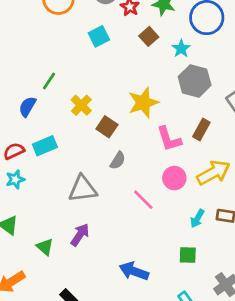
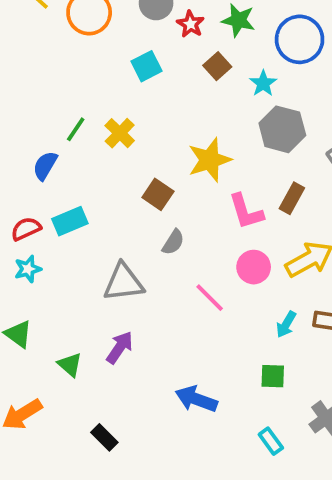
yellow cross: (81, 105) -> (120, 133), moved

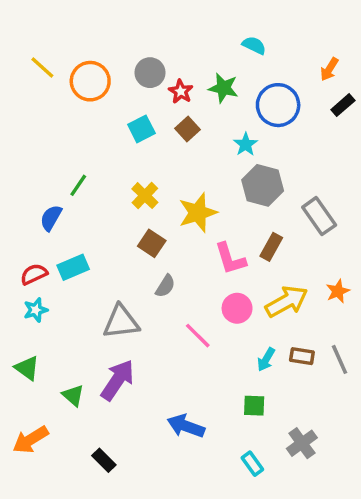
brown square: (217, 66) -> (188, 129), moved
yellow cross: (120, 133) -> (145, 196), moved
purple arrow: (120, 347) -> (118, 380), size x1.4

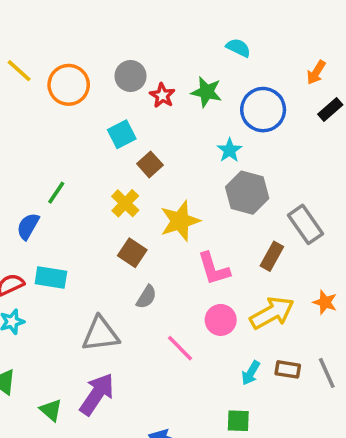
brown square: (188, 129) -> (150, 164), moved
brown rectangle: (271, 247) -> (272, 256), moved
cyan rectangle: (73, 267) -> (51, 278), turned 32
orange star: (338, 291) -> (325, 302), turned -30

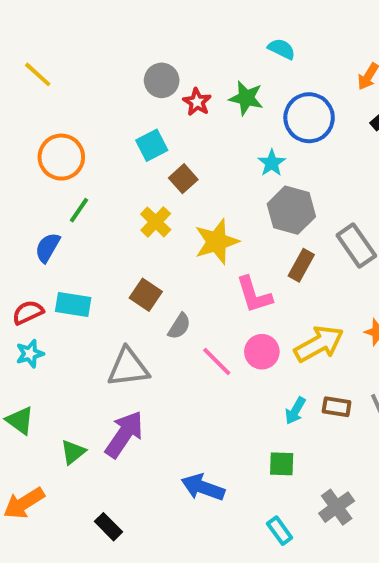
orange circle: (69, 85) -> (61, 157), moved
brown square: (132, 253) -> (146, 295), moved
brown rectangle: (272, 256) -> (301, 265), moved
pink line: (180, 348) -> (217, 362), moved
green triangle: (51, 410) -> (73, 452), turned 40

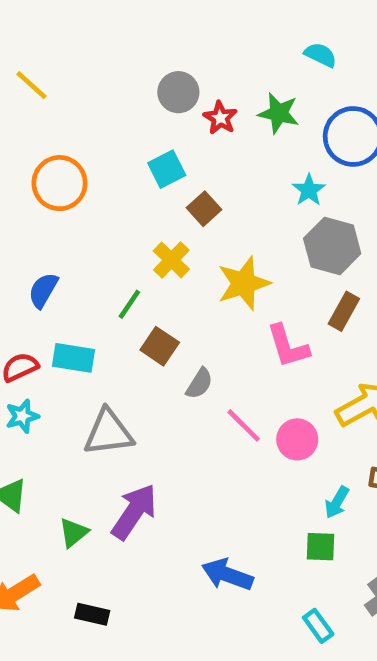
green line: (79, 210) -> (129, 304), moved
pink circle: (262, 352) -> (297, 439), moved
gray triangle: (128, 367) -> (108, 432), moved
cyan arrow: (295, 411) -> (337, 502), moved
black rectangle: (109, 527) -> (92, 614), moved, turned -32

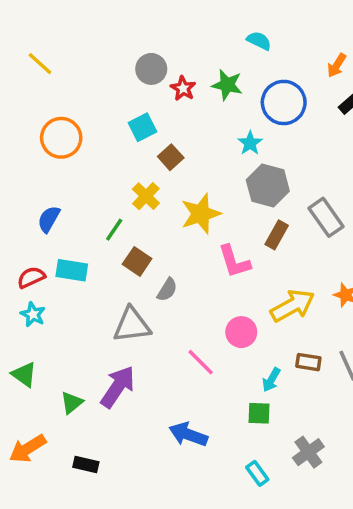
cyan star: (22, 416) -> (33, 314), turned -30
pink line: (244, 425) -> (201, 362), moved
gray triangle: (108, 432) -> (132, 325), moved

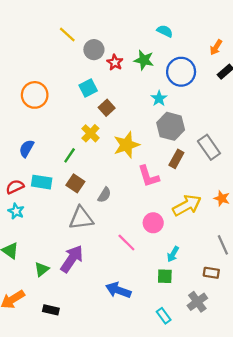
yellow line: (40, 64) -> (67, 35), moved
brown square: (137, 261) -> (75, 183), moved
brown rectangle: (308, 362) -> (211, 273), moved

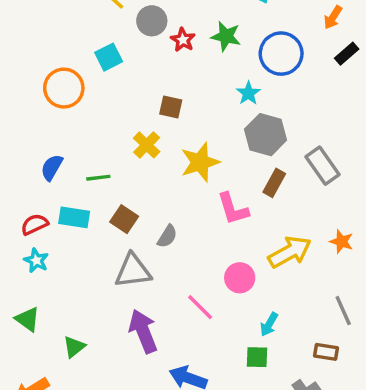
cyan square: (88, 88) -> (109, 57), moved
brown square: (107, 108) -> (171, 107), turned -35
green line: (70, 155) -> (98, 178), moved, turned 49
purple arrow: (72, 259) -> (143, 331), moved, turned -56

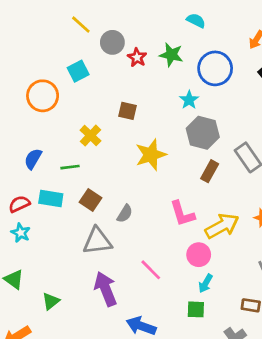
yellow cross: (147, 145) -> (90, 136), moved
pink L-shape: (233, 209) -> (182, 214), moved
pink circle: (240, 278) -> (199, 255), moved

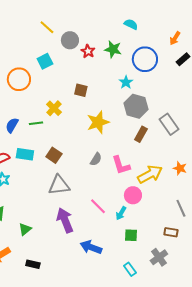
green line: (70, 167) -> (36, 123), moved
gray semicircle: (125, 214) -> (96, 159), moved
cyan arrow: (206, 283) -> (121, 213), moved

